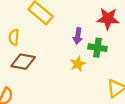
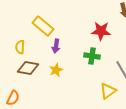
purple arrow: (78, 36) -> (56, 46), moved
yellow star: (78, 64) -> (56, 70), moved

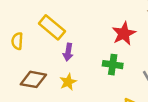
red star: (101, 31) -> (124, 34), turned -30
yellow semicircle: (20, 47) -> (17, 41), moved

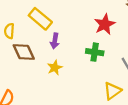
brown diamond: (33, 79) -> (24, 52), moved, turned 55

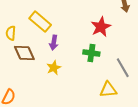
yellow triangle: (112, 91) -> (108, 90), turned 30

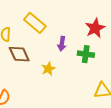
purple arrow: (54, 43) -> (62, 44), moved

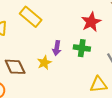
purple arrow: (62, 44) -> (57, 48), moved
brown diamond: (19, 54) -> (15, 67), moved

